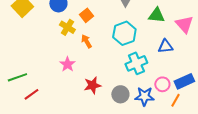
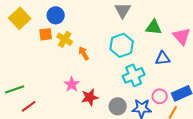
orange square: (86, 15) -> (46, 34), moved, turned 32
pink star: (67, 64) -> (72, 84), moved

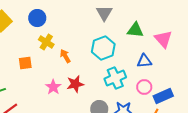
orange square: (46, 34) -> (25, 63), moved
pink circle: (160, 96) -> (144, 87), moved
red star: (90, 97) -> (75, 84), moved

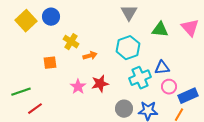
blue circle: (37, 18) -> (51, 17), moved
pink triangle: (163, 39) -> (190, 28), moved
orange arrow: (65, 56) -> (90, 56), turned 104
blue triangle: (144, 61) -> (162, 68), moved

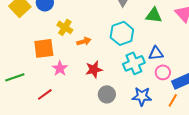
orange square: (50, 63) -> (44, 48), size x1.5
pink star: (78, 87) -> (60, 68), moved
red line: (35, 109) -> (45, 94), moved
gray circle: (124, 109) -> (107, 94), moved

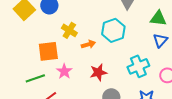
cyan hexagon: (122, 33) -> (113, 30), moved
blue triangle: (156, 53) -> (160, 40), moved, turned -42
green line: (15, 77) -> (35, 78), moved

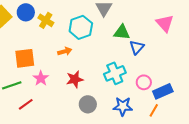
green triangle: (158, 18) -> (122, 32), moved
yellow cross: (69, 30) -> (46, 20), moved
cyan hexagon: (113, 30) -> (81, 27), moved

